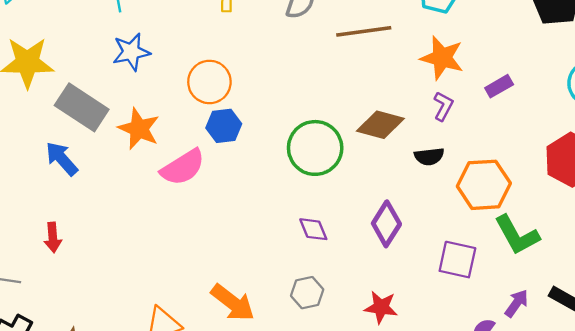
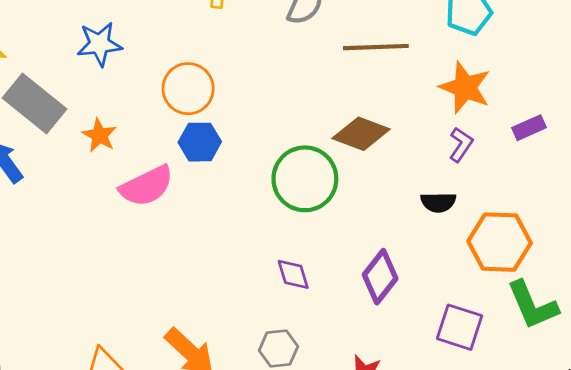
brown diamond: (380, 125) -> (361, 134), moved
orange star: (139, 129) -> (99, 135), size x0.7

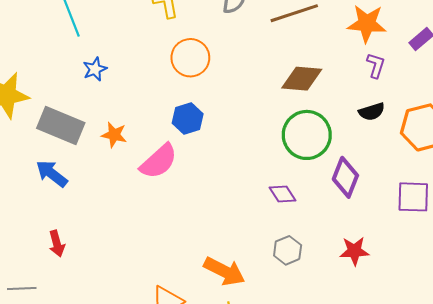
blue star: (99, 44) -> (95, 69), size x0.7
orange circle: (188, 89) -> (190, 58), moved
green circle: (305, 179) -> (307, 135), moved

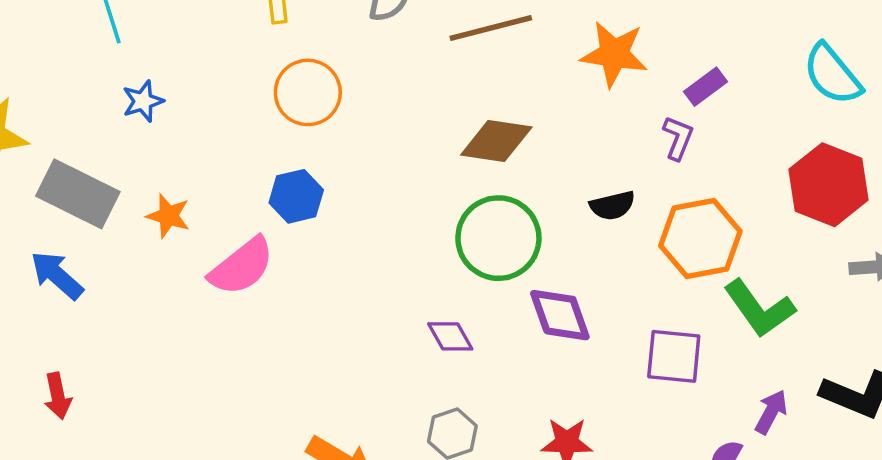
purple L-shape: (376, 65) -> (678, 138), moved
purple diamond: (345, 177) -> (560, 315), turned -45

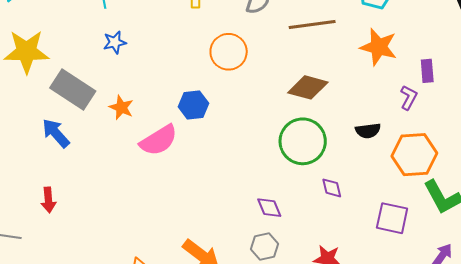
purple rectangle: (706, 87) -> (427, 71), turned -65
orange circle: (308, 92) -> (229, 52), moved
purple diamond: (560, 315) -> (332, 188), size x0.6
purple diamond: (450, 336) -> (269, 208), moved

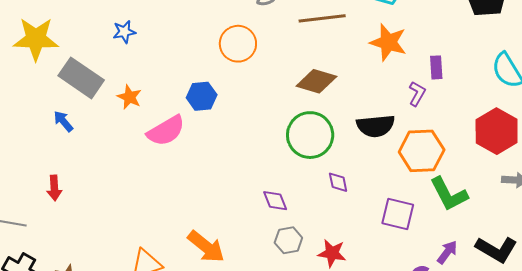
black semicircle: (368, 131) -> (376, 126), size x1.5
blue arrow: (56, 133) -> (63, 121), size x0.7
gray hexagon: (264, 247) -> (288, 240), moved

